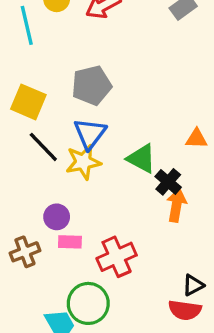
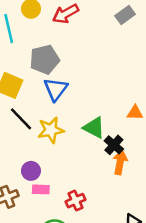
gray pentagon: (92, 85) -> (45, 59), moved
blue triangle: (90, 134) -> (56, 89), moved
red cross: (117, 257) -> (76, 201), size x0.7

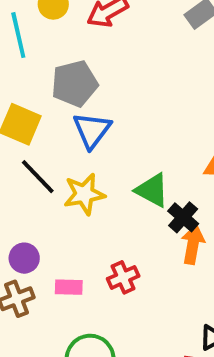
purple circle: (31, 171) -> (24, 258), moved
red cross: (76, 201) -> (123, 277), moved

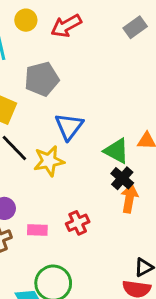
blue triangle: (92, 130) -> (69, 126), moved
green triangle: (152, 190) -> (116, 151), moved

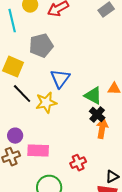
red cross: (78, 223) -> (78, 163), moved
pink rectangle: (37, 230) -> (38, 151), size x1.5

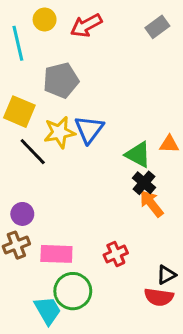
yellow star: (46, 103) -> (59, 132), moved
orange arrow: (102, 129) -> (151, 204), turned -48
pink rectangle: (38, 151) -> (56, 254), moved

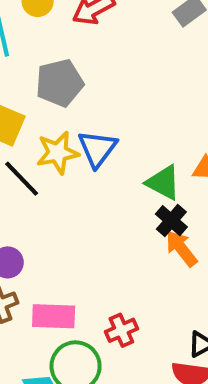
red cross: (116, 254) -> (121, 330), moved

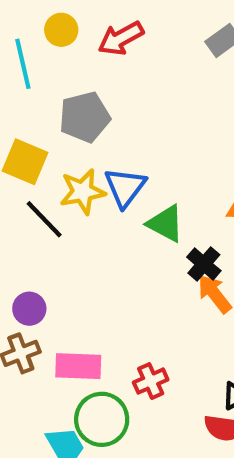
green triangle: (163, 183) -> (166, 224), moved

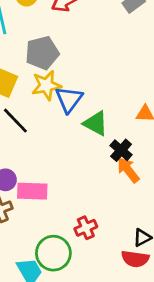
yellow star: (83, 192) -> (46, 85), moved
pink rectangle: (78, 366) -> (32, 191), moved

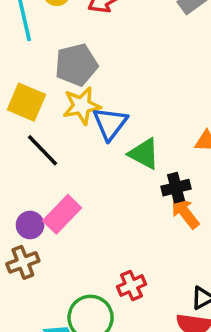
black cross: (121, 150) -> (176, 188), turned 35
pink rectangle: (32, 191) -> (62, 214), moved, turned -48

